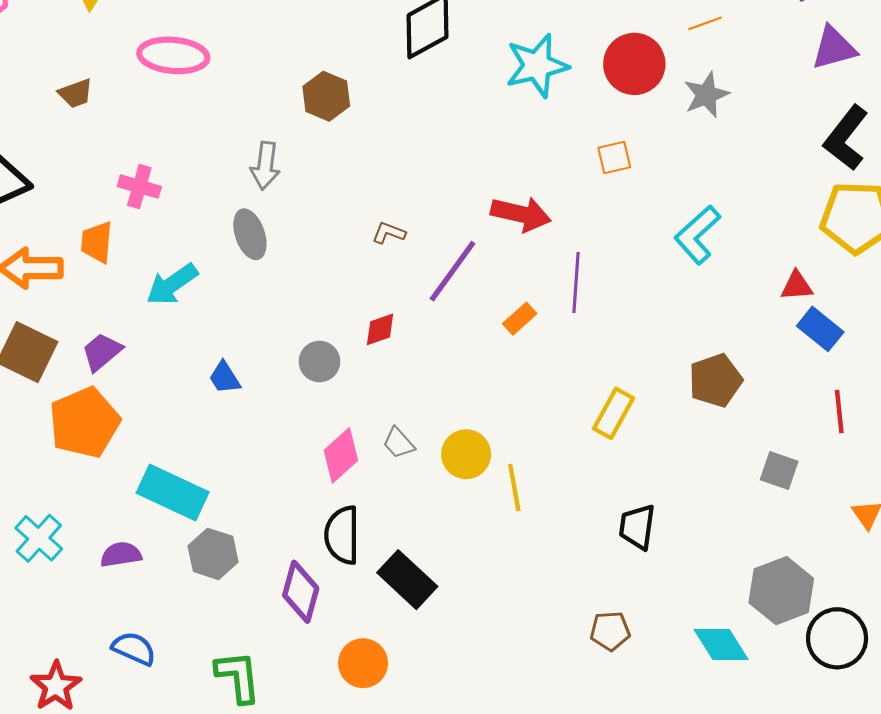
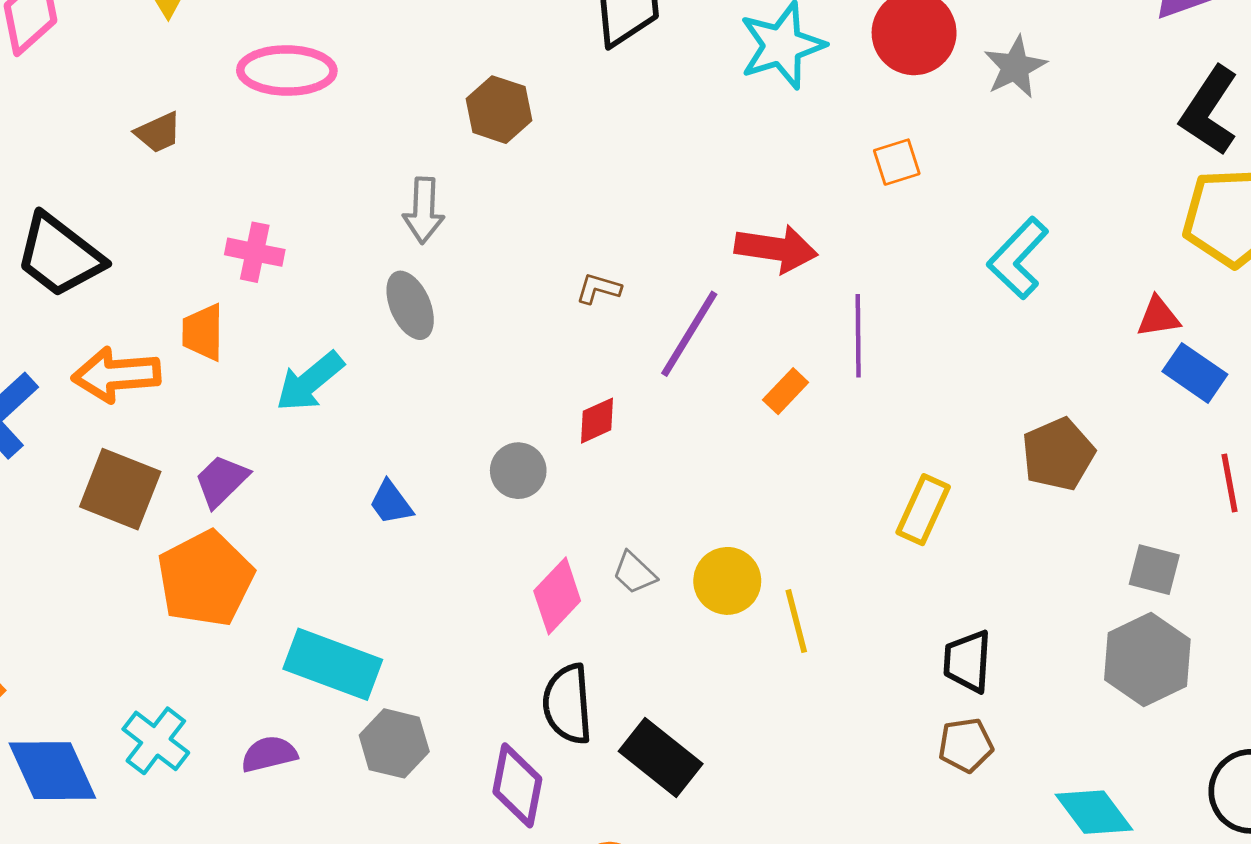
gray hexagon: (781, 591) -> (1147, 660), moved
brown pentagon: (610, 631) -> (966, 745), moved

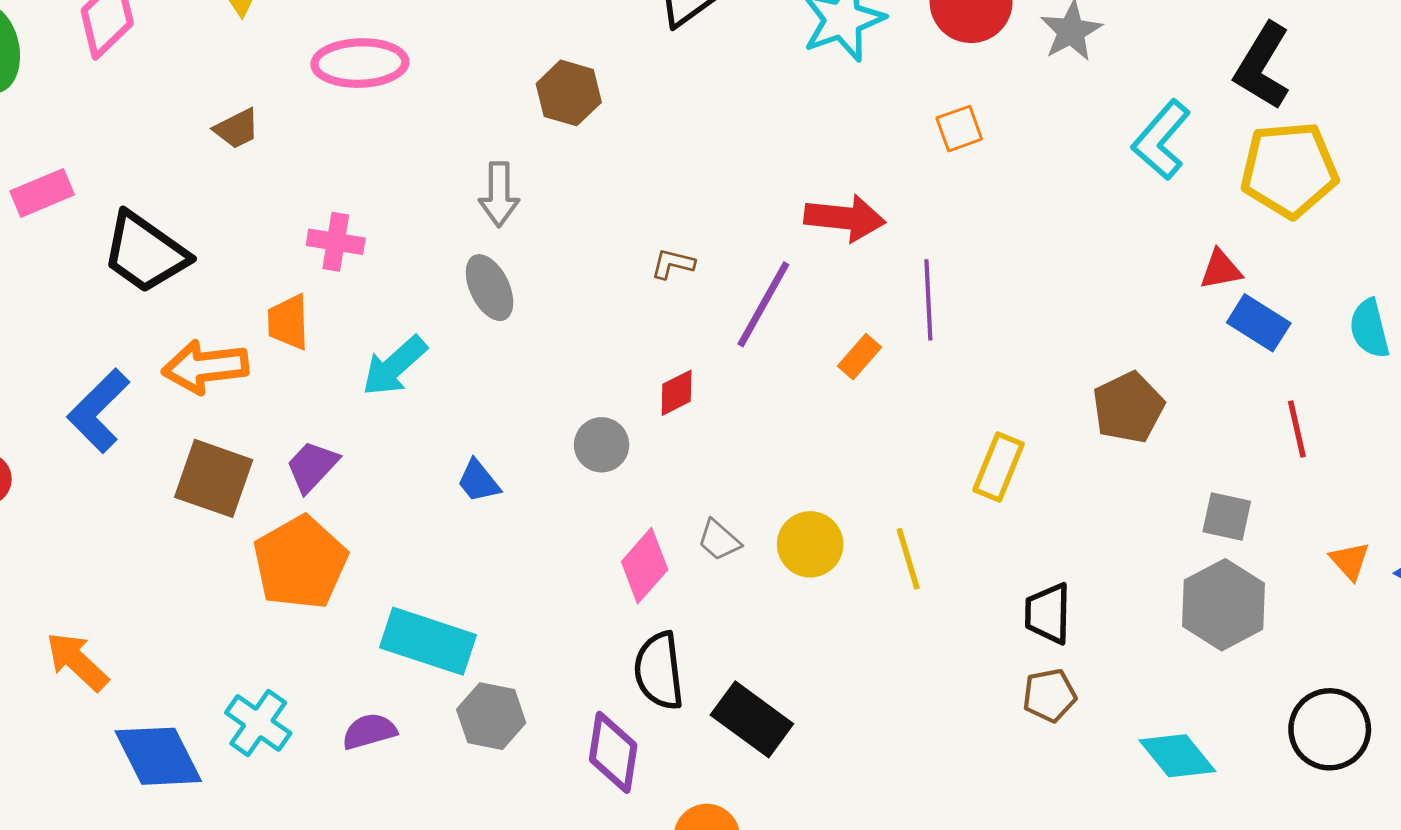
cyan L-shape: (1018, 258) -> (1161, 140), moved
yellow line: (796, 621) -> (908, 559), moved

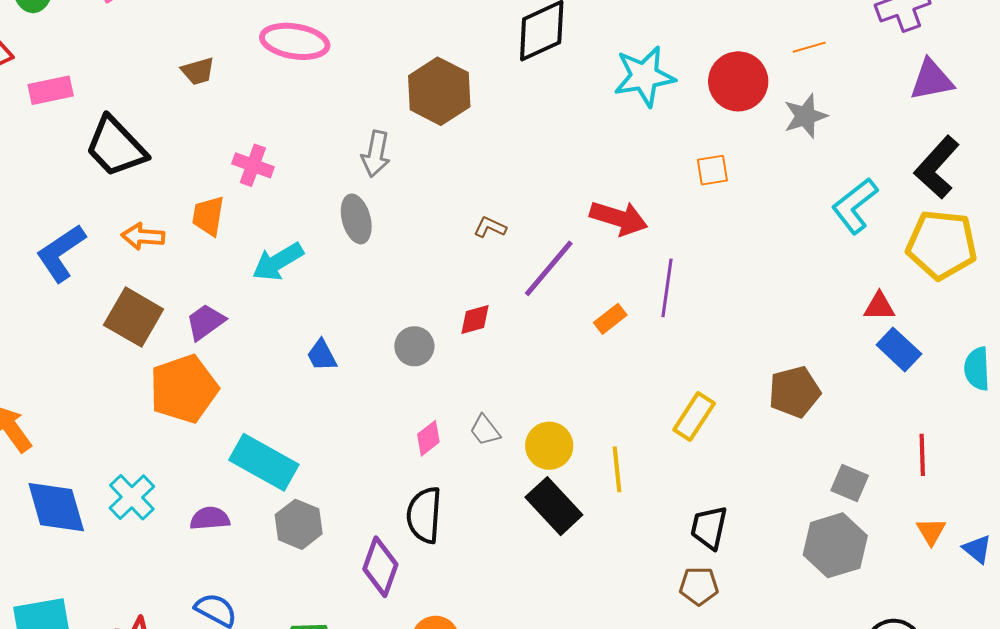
brown hexagon: (569, 93) -> (439, 91), size x1.4
orange arrow: (205, 367) -> (143, 236), size x0.7
red line: (1297, 429) -> (922, 455), moved
pink diamond: (645, 566) -> (428, 438), size x0.7
black rectangle: (752, 719) -> (554, 506), moved

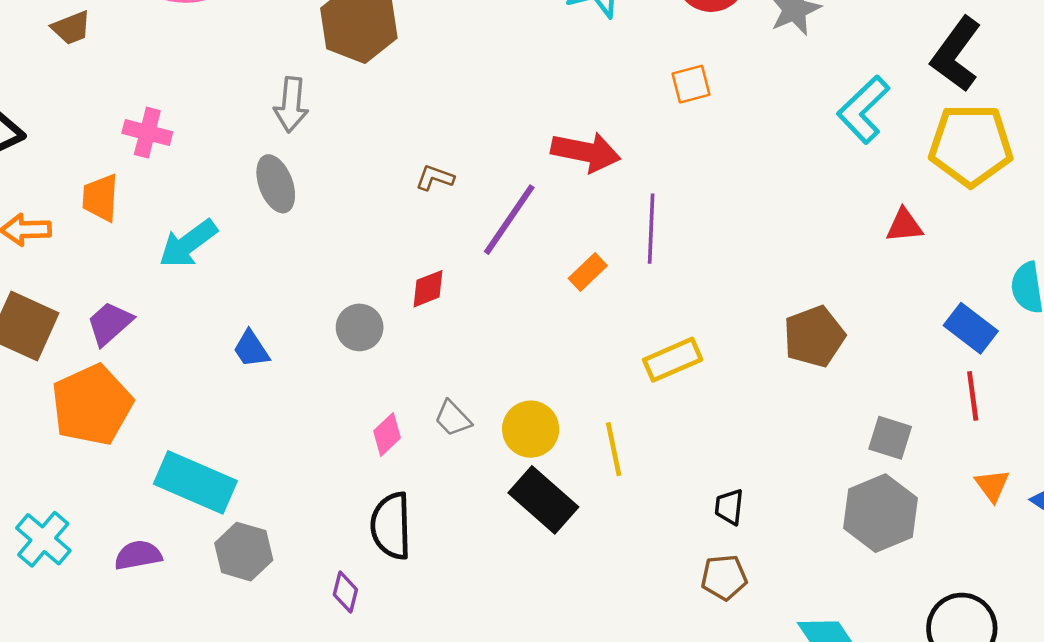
blue rectangle: (899, 349) -> (971, 328), moved
yellow rectangle: (694, 416) -> (673, 360), moved, turned 39
black trapezoid: (709, 527) -> (729, 507), size x0.7
purple diamond: (380, 567) -> (345, 592), size x0.6

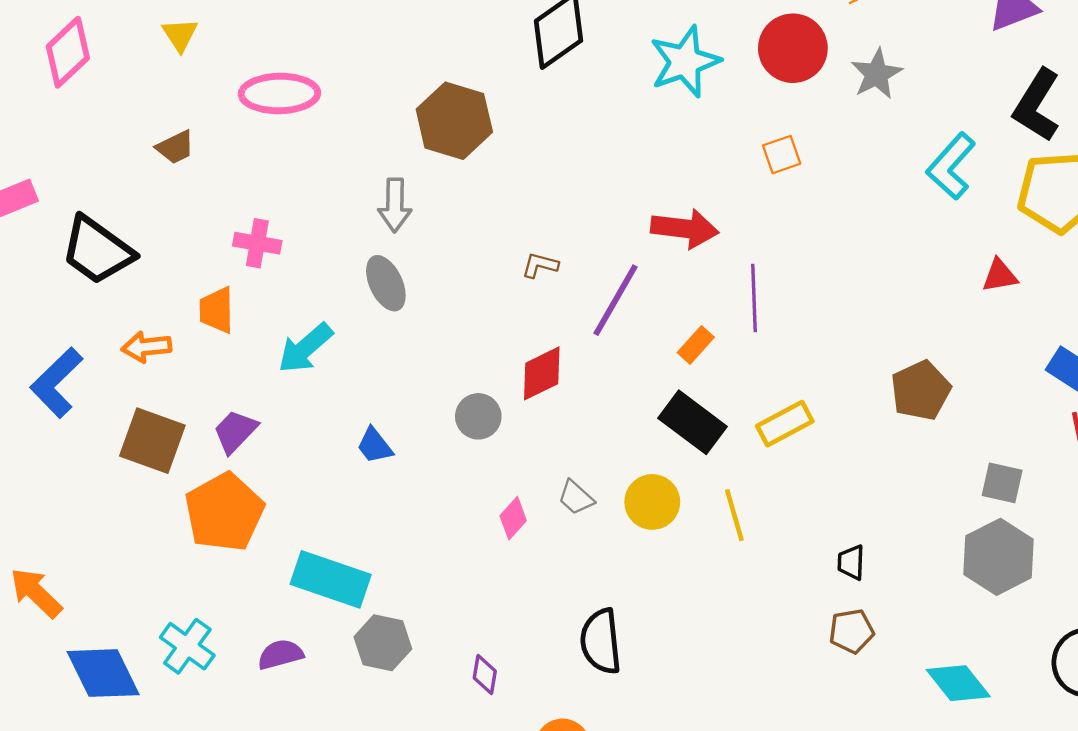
red diamond: (428, 289) -> (542, 373), size x1.4
black rectangle: (543, 500) -> (692, 422), moved
black semicircle: (391, 526) -> (601, 641), moved

